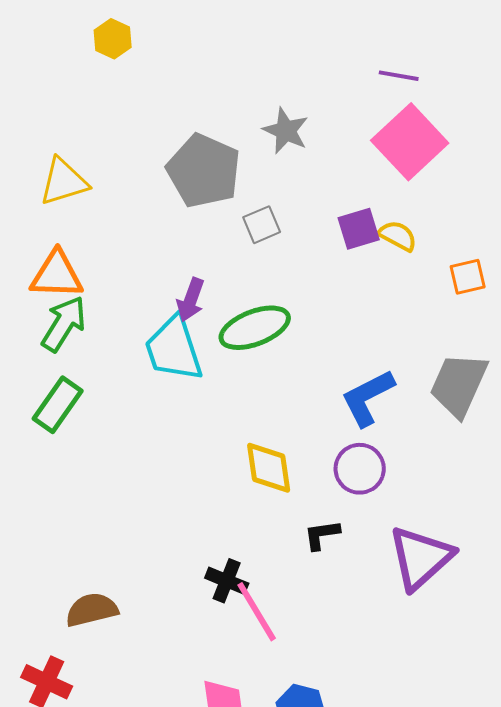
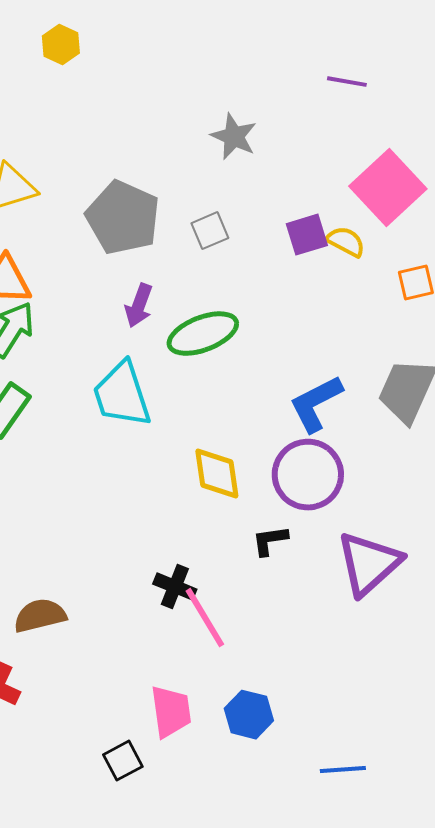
pink square: (410, 142) -> (388, 188), moved
gray pentagon: (204, 171) -> (123, 218), moved
cyan trapezoid: (174, 349) -> (122, 395), moved
purple circle: (360, 469) -> (308, 475), size x1.4

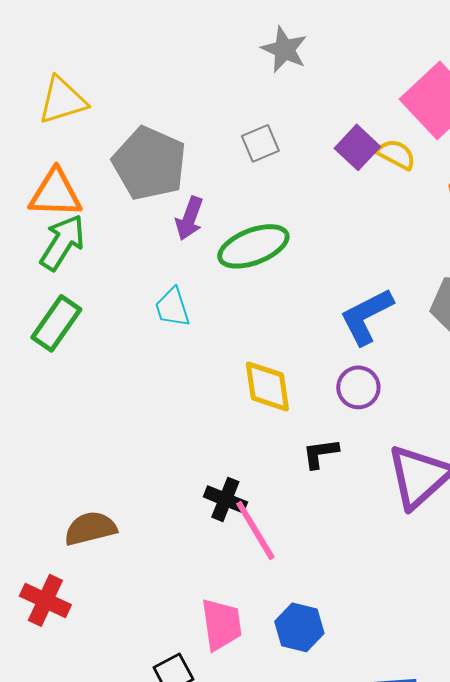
gray pentagon: (123, 218) -> (149, 163), moved
purple square: (307, 235) -> (357, 147), turned -30
cyan trapezoid: (122, 395) -> (172, 307), size x0.6
purple circle: (308, 475) -> (358, 387), size x0.6

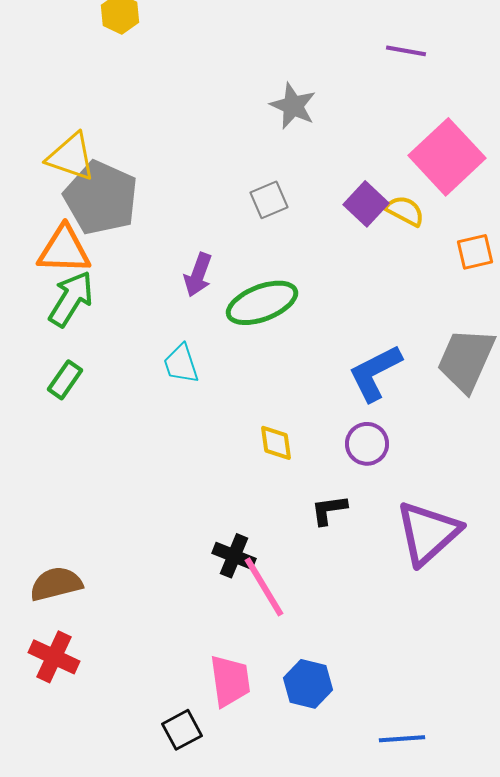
yellow triangle: (62, 100) -> (71, 157), turned 36
gray pentagon: (149, 163) -> (101, 198), moved
green rectangle: (56, 323) -> (65, 380), size x0.7
yellow diamond: (267, 386) -> (276, 443), size x0.7
brown semicircle: (90, 528) -> (56, 584), moved

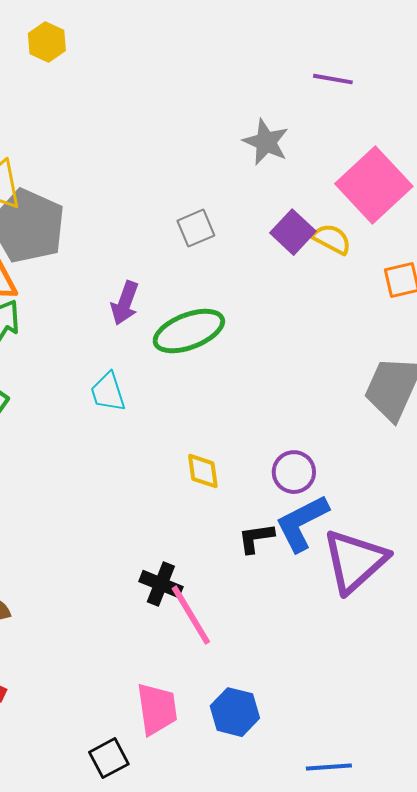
gray star: (293, 106) -> (266, 142), moved
blue L-shape: (375, 373) -> (302, 523), moved

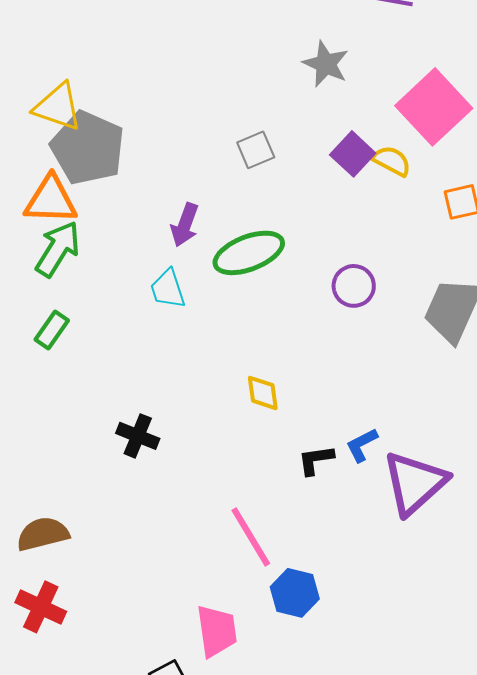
cyan trapezoid: (108, 392) -> (168, 289), moved
purple circle: (294, 472) -> (354, 286), moved
blue L-shape: (302, 523) -> (362, 445), size x0.6
black cross: (161, 584) -> (138, 436), moved
blue hexagon: (235, 712) -> (295, 593), moved

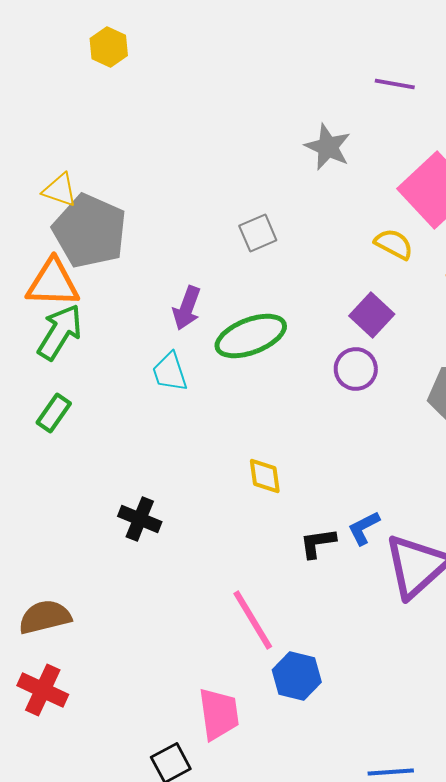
yellow triangle: (58, 107) -> (60, 190), size x0.7
purple square: (353, 154) -> (372, 315), moved

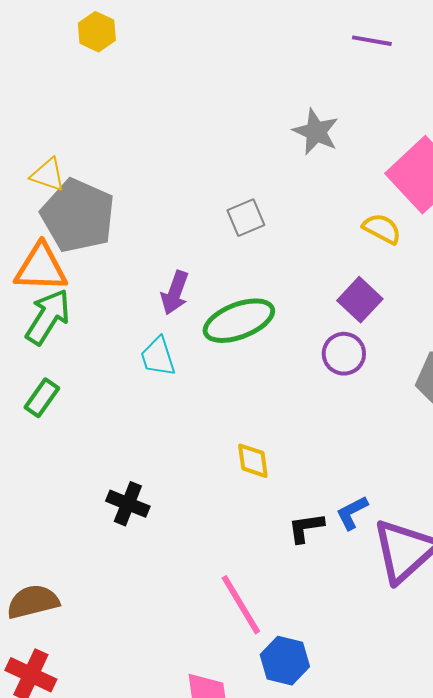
purple line: (395, 84) -> (372, 41), moved

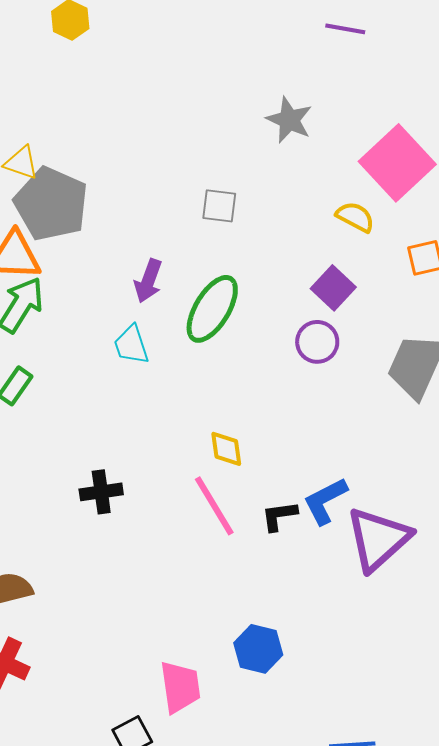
gray square: (246, 218) -> (219, 206), turned 30
green ellipse: (239, 321) -> (212, 309), turned -38
black cross: (128, 504) -> (101, 492), turned -30
blue L-shape: (352, 513) -> (325, 501), size x1.4
pink line: (241, 605) -> (214, 506), moved

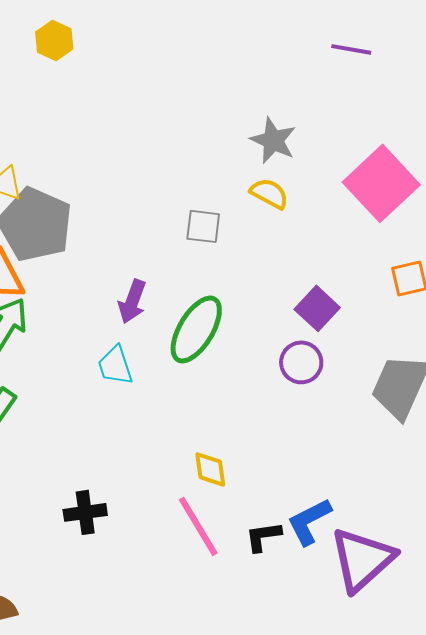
purple line: (345, 29) -> (351, 49), moved
yellow semicircle: (355, 217) -> (269, 193), moved

